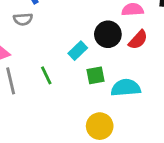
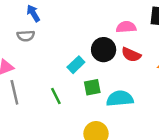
red semicircle: (138, 40) -> (131, 55), turned 72
green line: (46, 75) -> (56, 96), moved

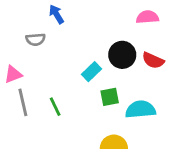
blue arrow: (33, 13) -> (56, 14), moved
pink semicircle: (126, 27) -> (147, 17), moved
green line: (56, 96) -> (55, 107), moved

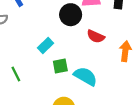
black circle: (122, 55) -> (71, 15), moved
cyan semicircle: (140, 109) -> (85, 76), turned 35

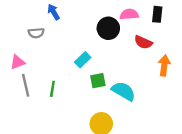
red semicircle: (96, 36) -> (143, 42), moved
green line: (16, 74) -> (52, 89), turned 35

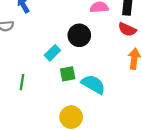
black circle: (108, 28) -> (79, 35), moved
red semicircle: (143, 42) -> (127, 29), moved

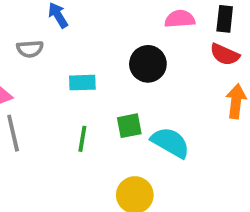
cyan rectangle: (52, 53) -> (82, 83), moved, turned 42
green line: (22, 82) -> (82, 139), moved

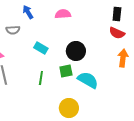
pink semicircle: (180, 19) -> (63, 14), moved
black circle: (148, 64) -> (76, 51), moved
cyan rectangle: (82, 83) -> (41, 48), turned 32

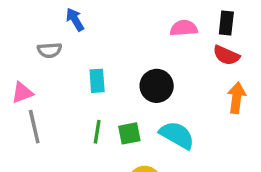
pink semicircle: (63, 14) -> (184, 28), moved
cyan rectangle: (41, 48) -> (97, 81), turned 56
green square: (66, 71) -> (129, 133), moved

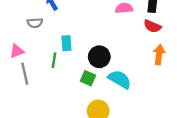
black circle: (157, 86) -> (99, 57), moved
green line: (97, 132) -> (54, 60), moved
green square: (129, 133) -> (88, 78), turned 35

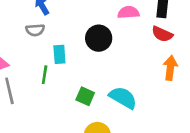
gray semicircle: (35, 23) -> (35, 30), moved
black circle: (99, 57) -> (99, 38), moved

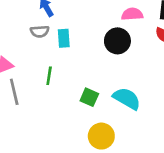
black circle: (99, 38) -> (117, 41), moved
cyan rectangle: (59, 54) -> (64, 38), moved

